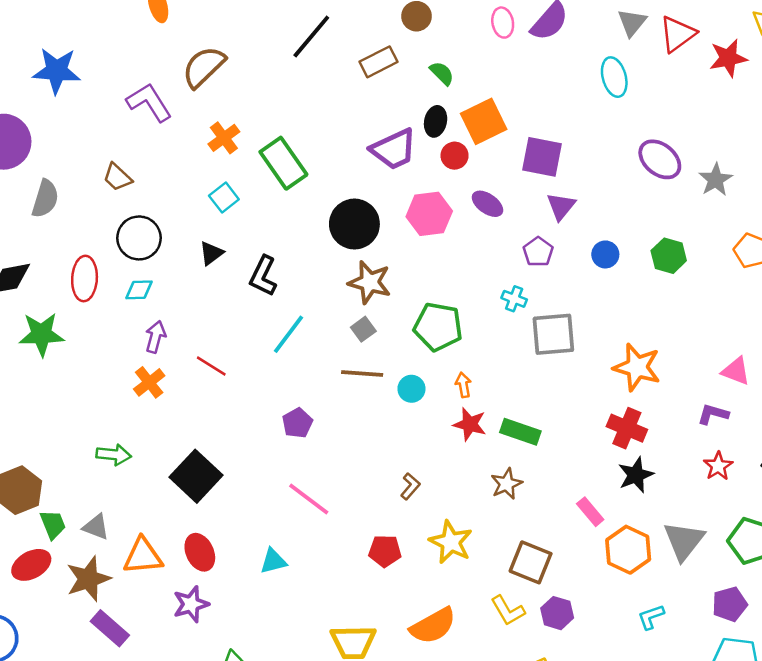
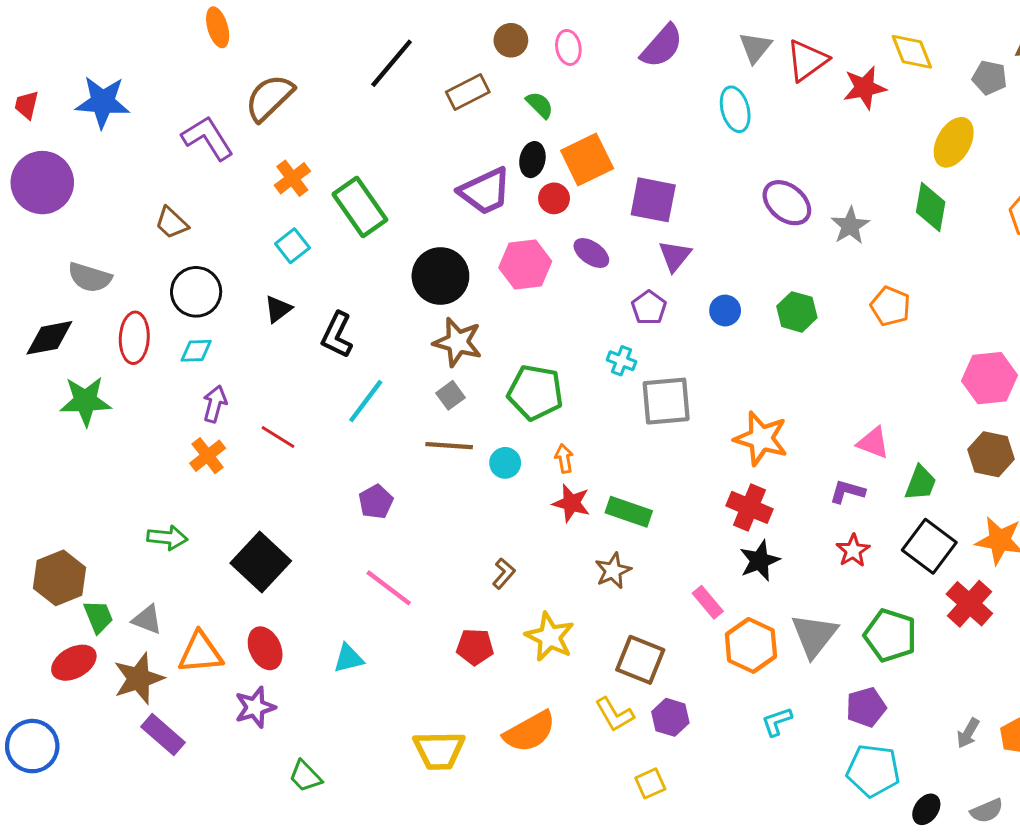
pink ellipse: (503, 23) -> (568, 47), moved
gray semicircle: (45, 199) -> (90, 277), moved, turned 90

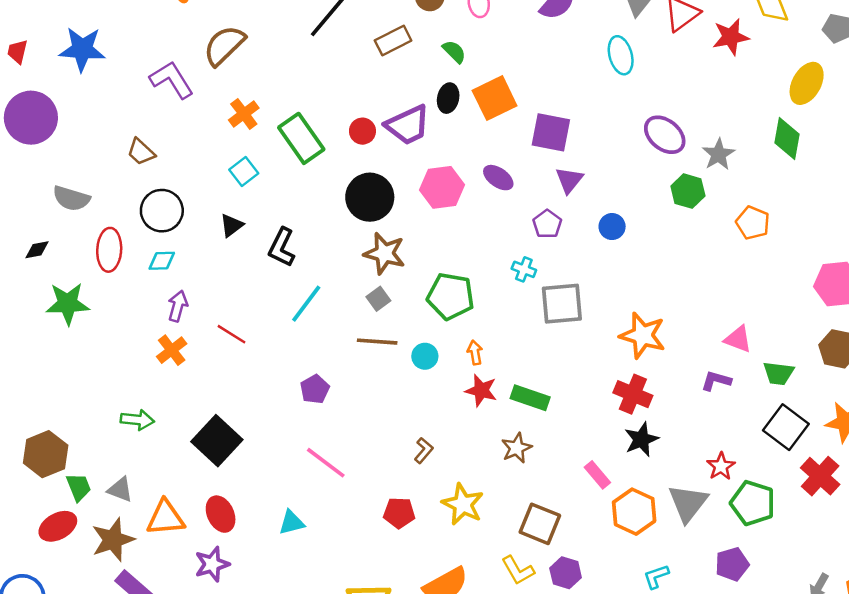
red circle: (554, 198) -> (362, 131), moved
green hexagon: (797, 312) -> (688, 191), moved
black diamond: (49, 338) -> (37, 250), size x0.6
green trapezoid: (921, 483) -> (778, 373), turned 76
red star: (853, 551) -> (721, 466), moved

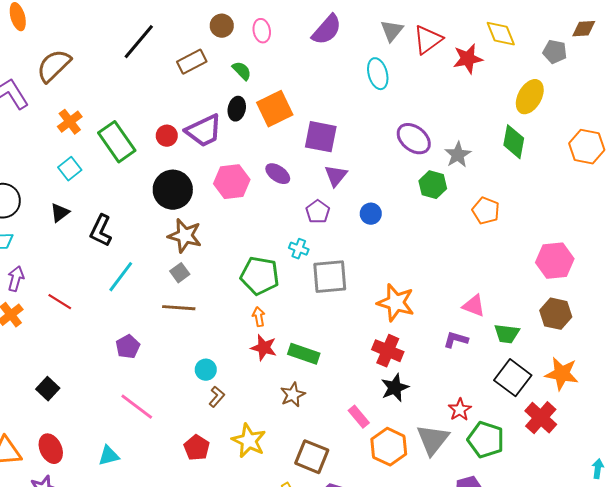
green pentagon: (451, 296) -> (260, 276), moved
cyan circle: (425, 356) -> (206, 370), moved
black square: (217, 441) -> (48, 389), size x0.6
red pentagon: (399, 513) -> (197, 448), turned 30

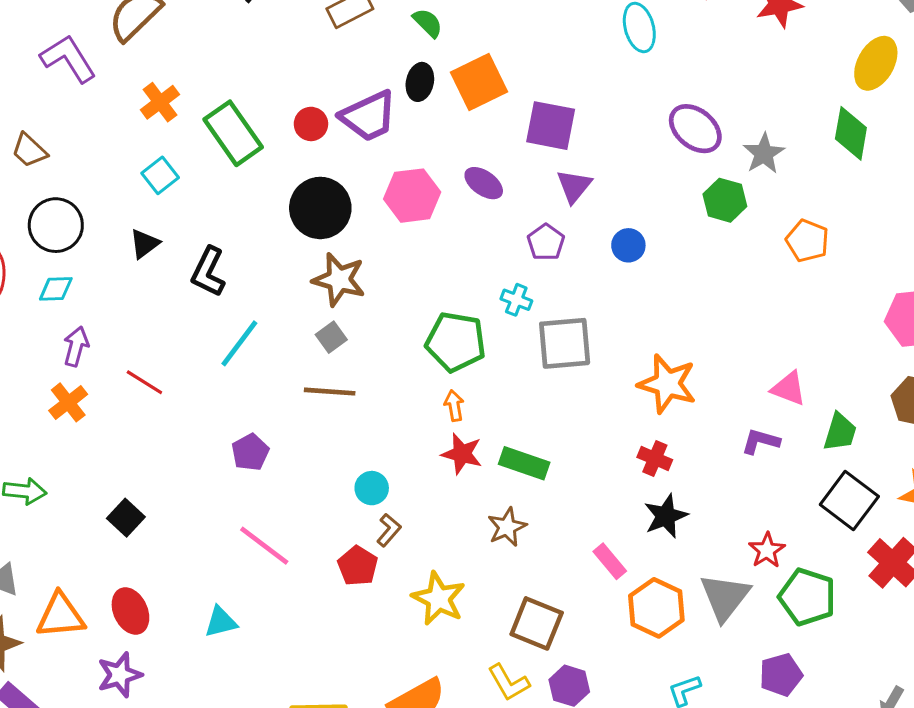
green trapezoid: (507, 334) -> (840, 432), turned -80
red cross: (388, 351) -> (655, 459), size x0.7
red pentagon: (197, 448) -> (358, 566), moved

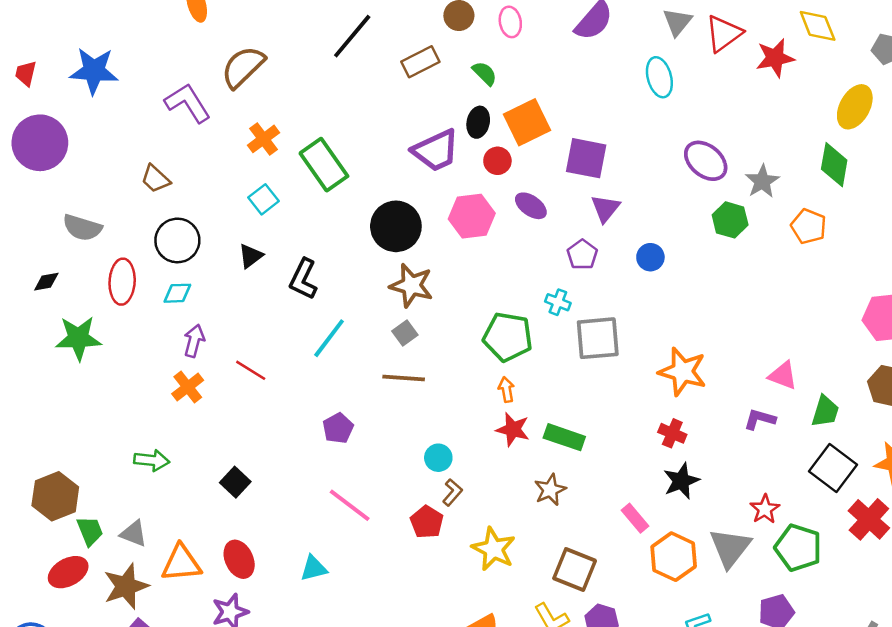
red circle: (311, 124) -> (497, 161), moved
orange pentagon: (807, 241) -> (809, 226), moved

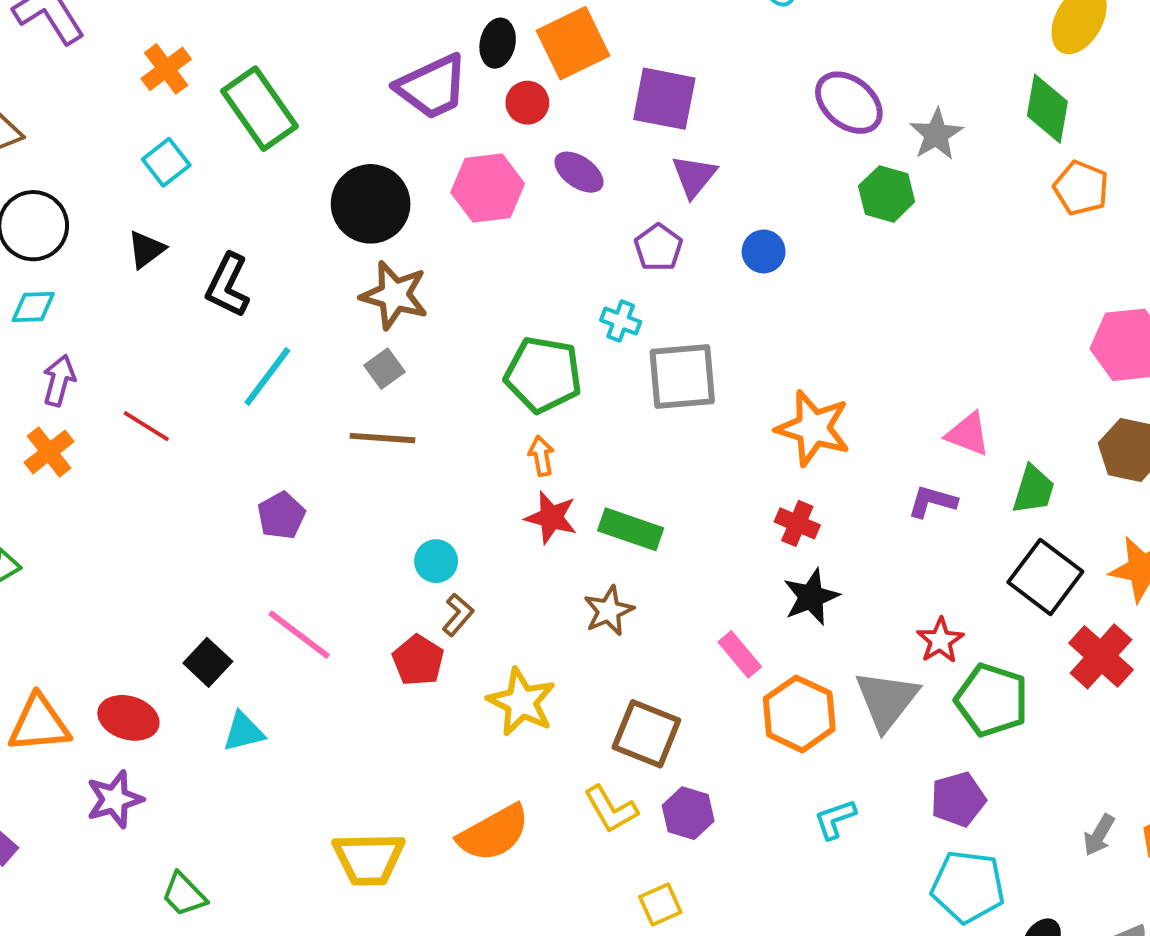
orange pentagon: (809, 226) -> (1081, 188), moved
black square: (235, 482) -> (208, 662), moved
red ellipse: (239, 559) -> (128, 718), turned -48

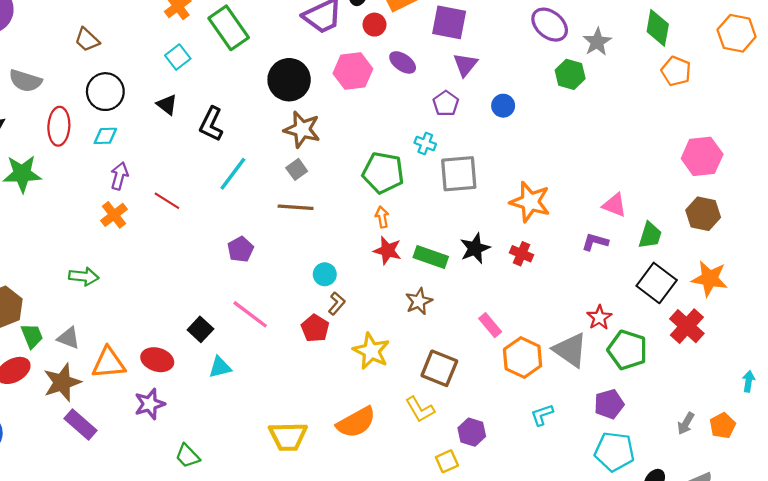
black triangle: (146, 250) -> (167, 105), turned -45
black star: (811, 597) -> (475, 248), moved
gray triangle: (887, 700) -> (570, 350), turned -33
purple hexagon: (688, 813) -> (472, 432), moved

